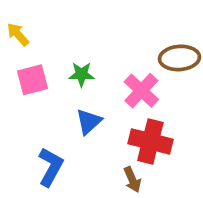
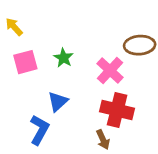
green star: (81, 74) -> (63, 58), turned 30
blue triangle: (89, 121) -> (58, 102), moved

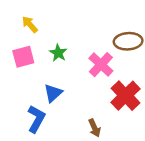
yellow arrow: (14, 27) -> (30, 24), moved
red cross: (117, 110) -> (126, 96), moved, turned 32

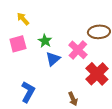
blue triangle: (53, 93) -> (53, 59), moved

